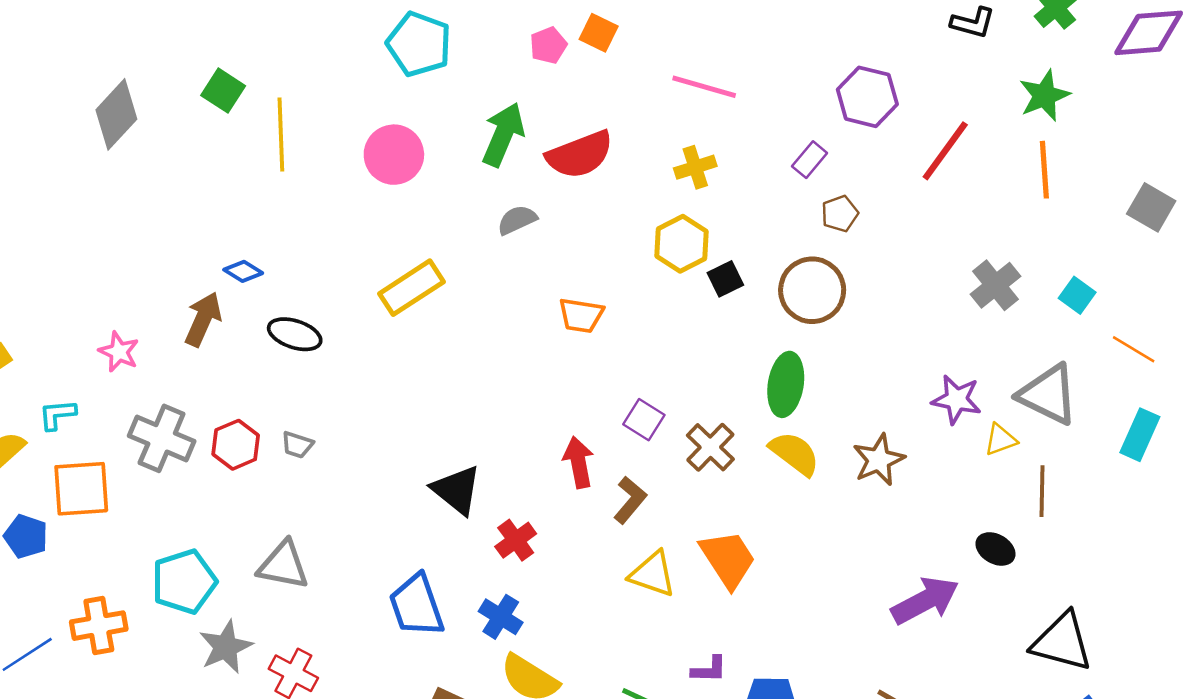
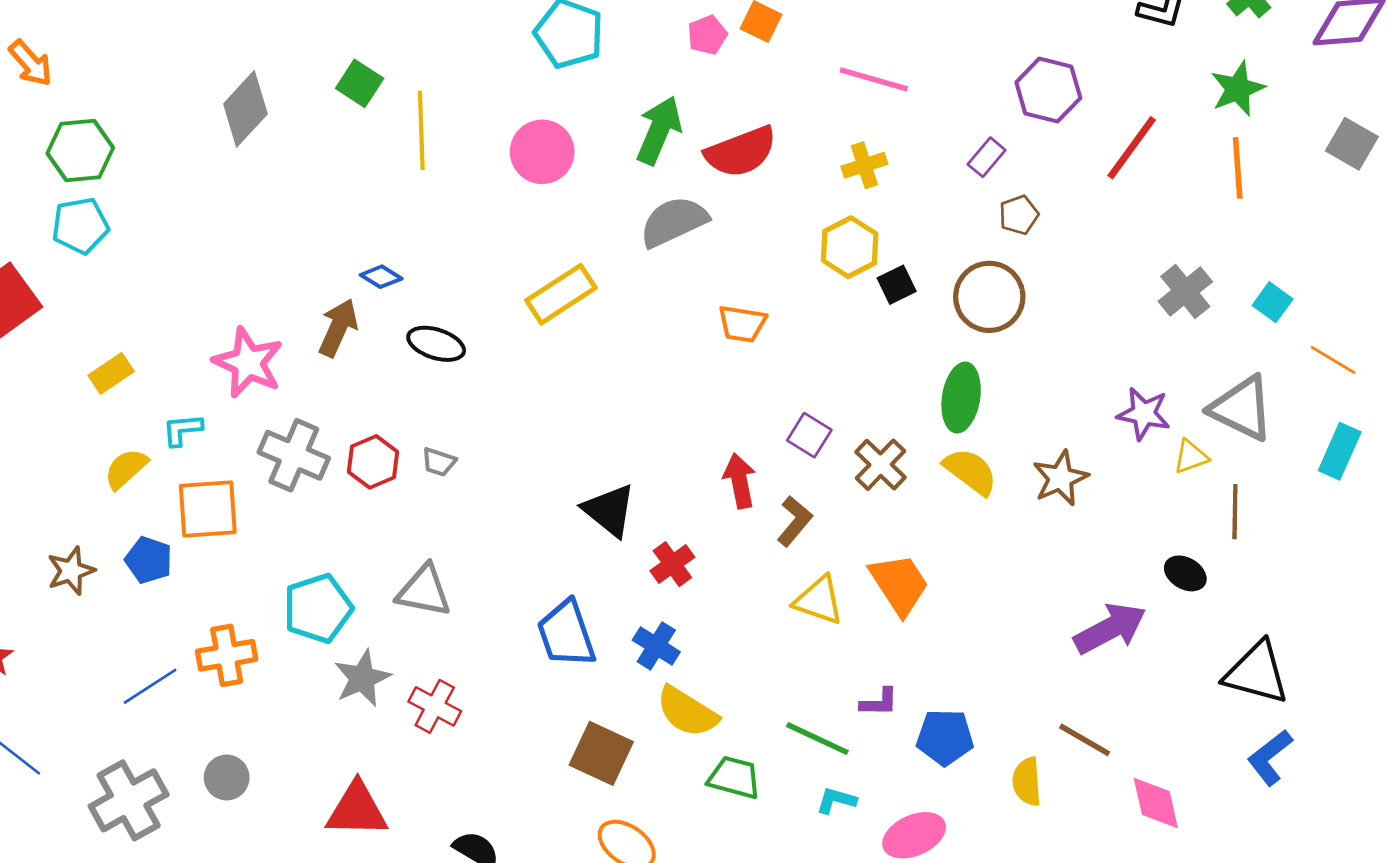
gray square: (1151, 207) -> (1352, 144), moved
gray semicircle: (517, 220) -> (674, 222), size x1.6
pink star: (119, 352) -> (248, 363), size x1.6

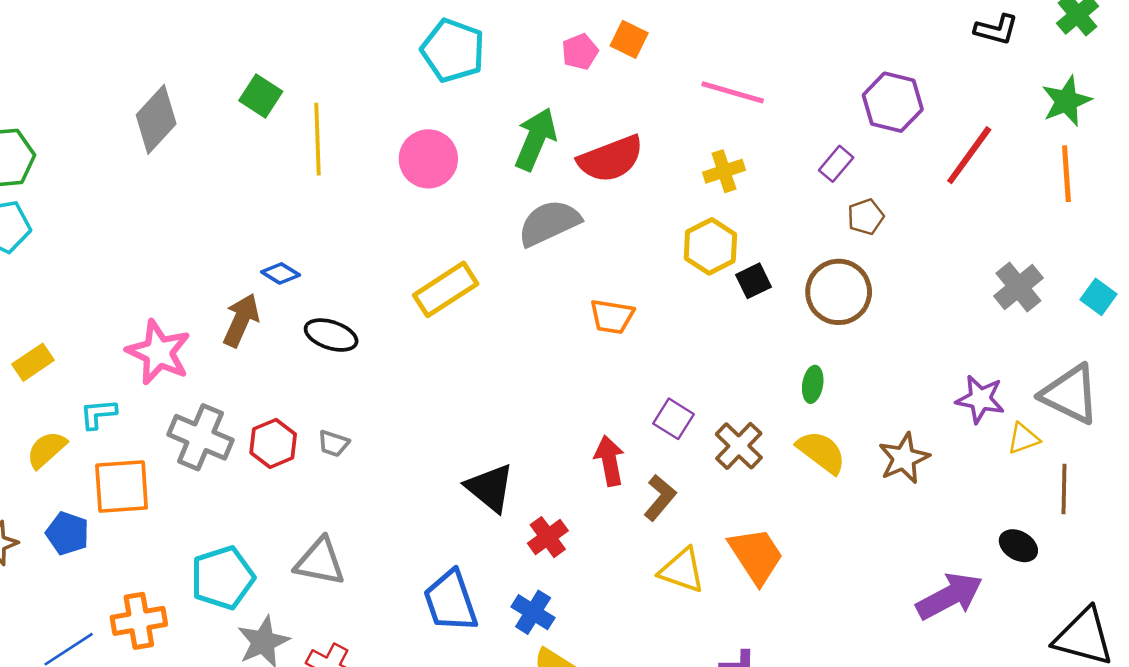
green ellipse: (961, 398) -> (813, 384), size x0.6

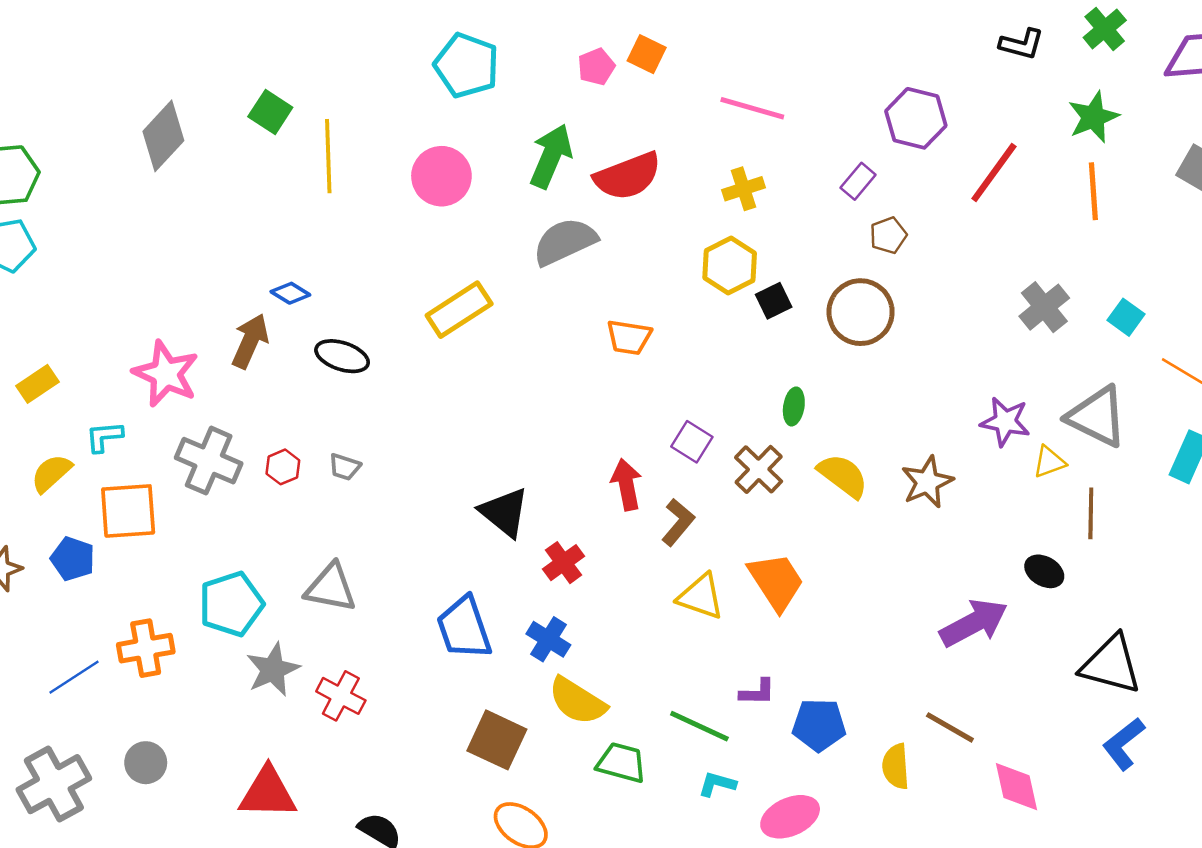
green ellipse: (813, 384) -> (794, 406), moved
red hexagon: (273, 443) -> (283, 467), size x0.7

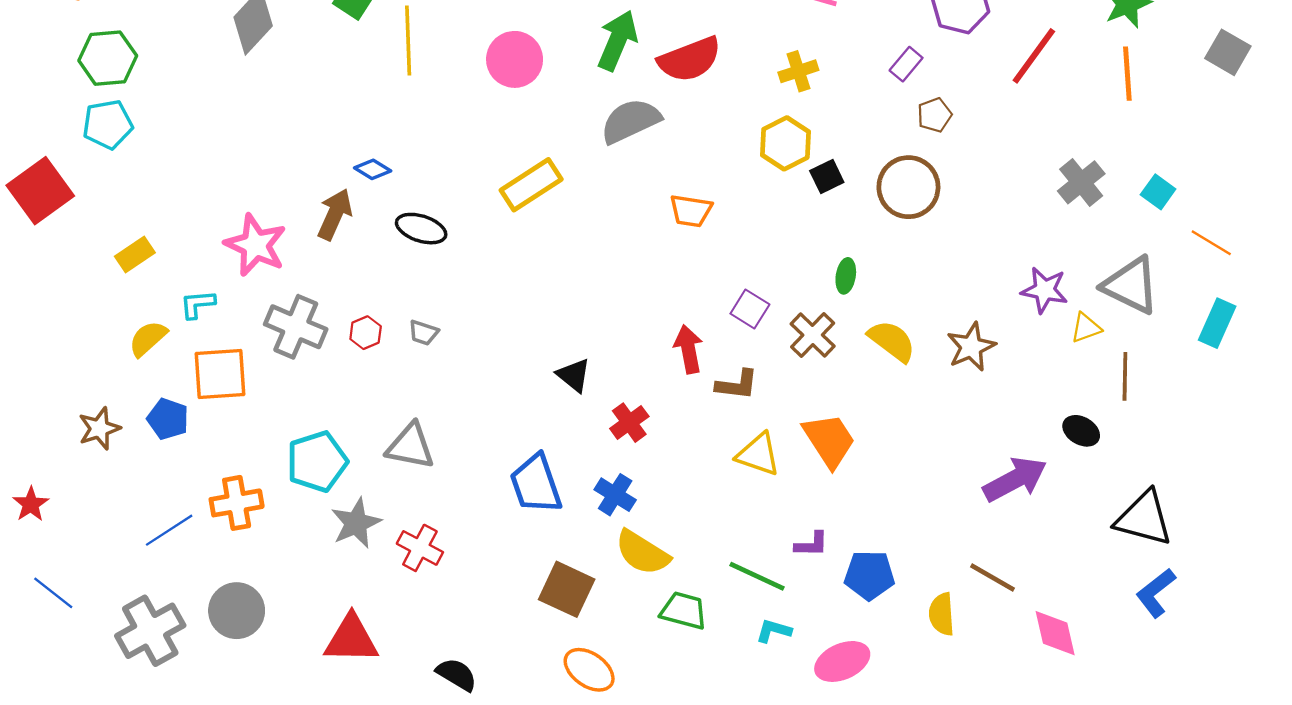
black triangle: (504, 512) -> (574, 375), size x0.7
brown L-shape: (678, 522) -> (737, 385), turned 57
gray circle: (146, 763) -> (237, 611), size x1.4

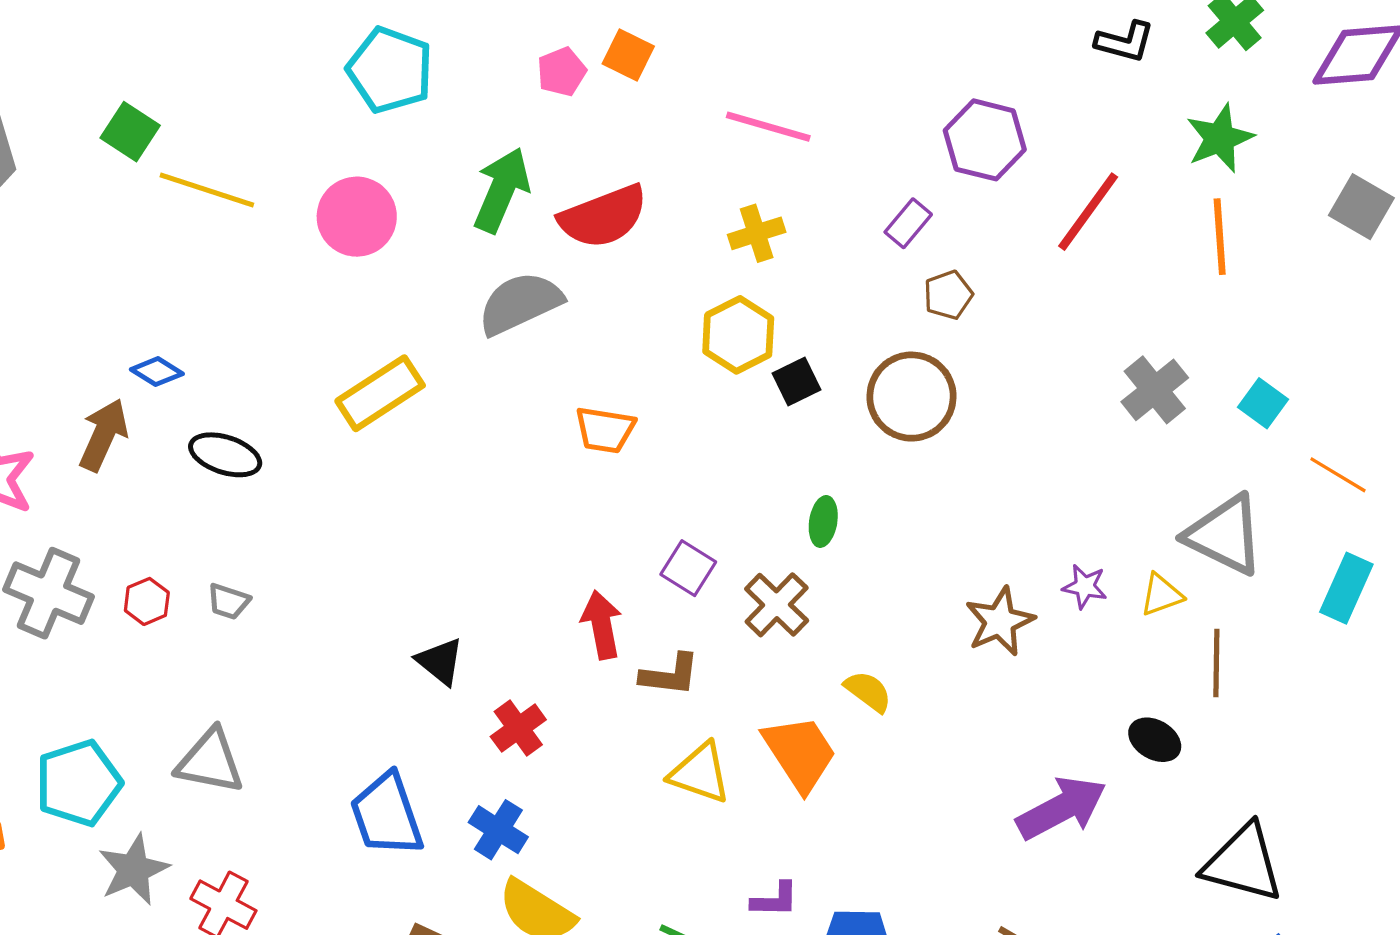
yellow line: (408, 40) -> (207, 190), turned -70
purple star: (1044, 290) -> (1085, 586), moved, size x0.7
yellow semicircle: (892, 341) -> (868, 691), moved, size x0.7

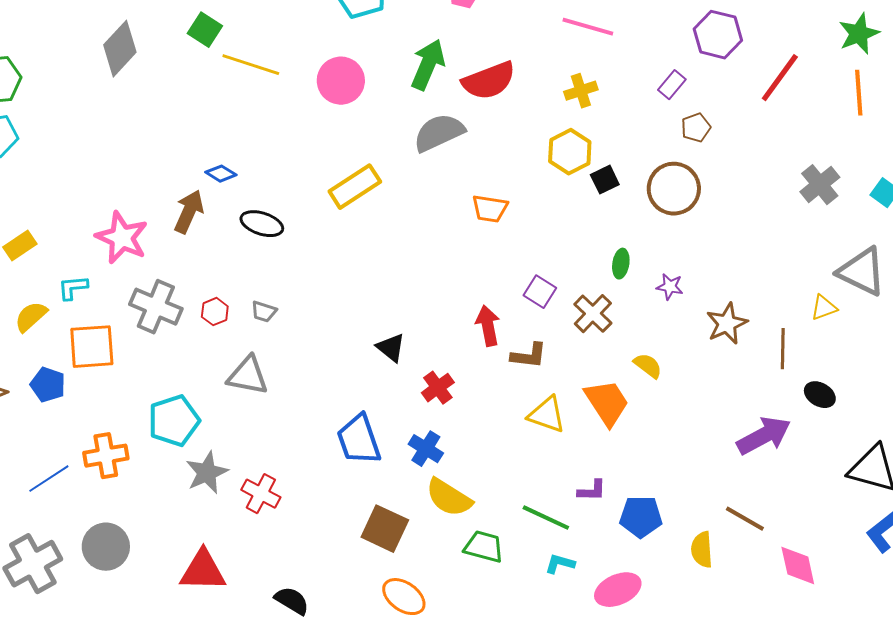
purple star: (1085, 586) -> (670, 287), moved
brown line: (1216, 663) -> (783, 349), moved
gray triangle: (210, 761) -> (248, 376), moved

